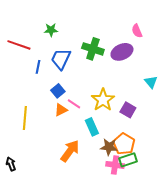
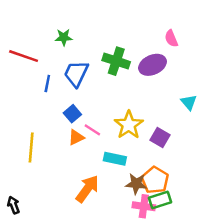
cyan rectangle: (92, 127) -> (115, 159), turned -54

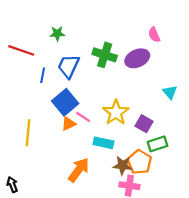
blue square: (72, 114) -> (65, 102), size x1.6
green rectangle: (160, 200) -> (158, 144), moved

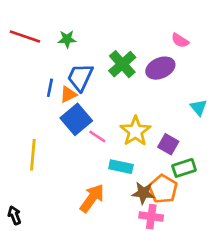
pink semicircle: (154, 35) -> (180, 40), turned -35
red line: (21, 50) -> (25, 36), moved
green cross: (105, 55) -> (122, 64), turned 30
orange triangle: (69, 124) -> (68, 94), moved

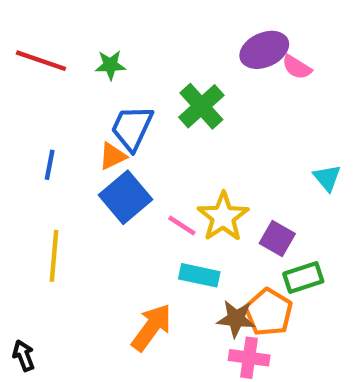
purple ellipse: (160, 68) -> (264, 50), moved
blue line: (50, 88) -> (50, 165), moved
pink line: (97, 136) -> (182, 225), moved

